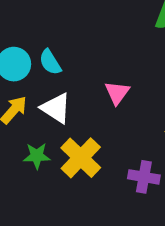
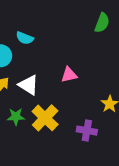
cyan semicircle: (50, 62) -> (25, 38), moved, turned -36
pink triangle: (117, 93) -> (69, 75), turned 42

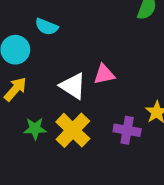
white triangle: (29, 85) -> (73, 86), moved
purple cross: (87, 131) -> (127, 130), moved

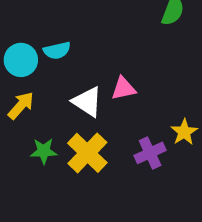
cyan semicircle: (47, 27) -> (57, 50), moved, turned -35
purple cross: (127, 130) -> (150, 153), turned -35

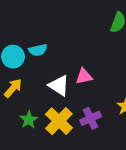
green star: (44, 151) -> (29, 120), turned -30
purple cross: (150, 153) -> (91, 118), moved

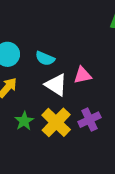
cyan semicircle: (38, 50) -> (45, 58), moved, turned 36

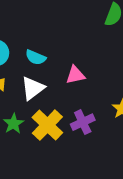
white triangle: (56, 85) -> (33, 88), moved, turned 50

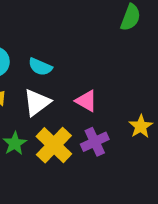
pink triangle: (75, 75) -> (86, 101), moved, turned 42

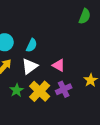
cyan semicircle: (40, 67) -> (32, 45), turned -88

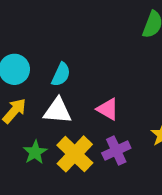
white triangle: (30, 66) -> (58, 111), turned 42

